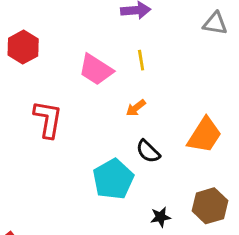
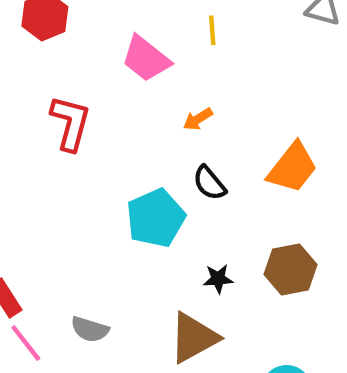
yellow line: (141, 60) -> (212, 30), moved

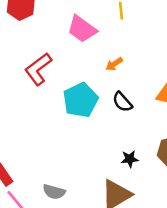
red L-shape: (70, 123) -> (38, 69), turned -140
cyan pentagon: (156, 218) -> (81, 100), moved

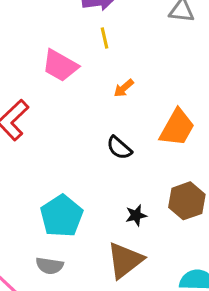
orange arrow: (114, 64) -> (124, 88), moved
cyan pentagon: (81, 100) -> (62, 216), moved

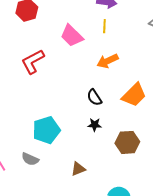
orange arrow: (124, 88) -> (108, 61), size x1.5
black star: (136, 215) -> (95, 125), moved
brown triangle: (125, 260) -> (78, 169), size x0.6

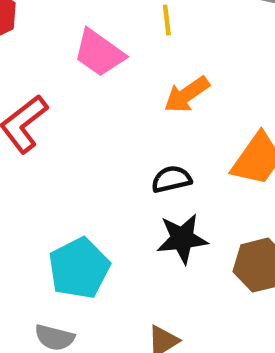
black semicircle: (94, 97) -> (172, 179), turned 120
black star: (95, 125) -> (182, 239), size x1.6

